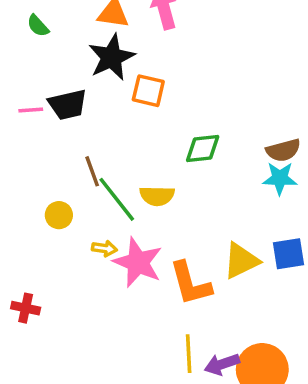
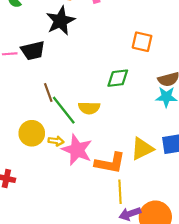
orange square: (148, 91) -> (142, 42), moved
yellow circle: (59, 215) -> (32, 133), moved, size x1.5
orange L-shape: (190, 284) -> (110, 163), turned -64
yellow line: (189, 354) -> (120, 192), moved

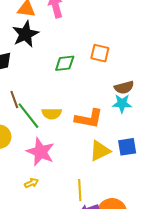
green diamond: (118, 78) -> (65, 63), moved
yellow arrow: (56, 141) -> (31, 183), moved, turned -32
orange L-shape: (110, 163) -> (89, 119), moved

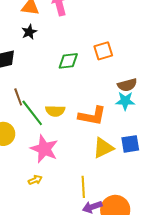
black star: (25, 34) -> (29, 32), size x0.6
orange square: (100, 53) -> (103, 51), turned -30

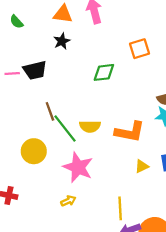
orange square: (103, 51) -> (140, 49), moved
yellow triangle: (103, 148) -> (142, 166), size x0.6

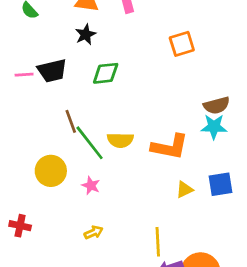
green diamond: (104, 72) -> (106, 73), moved
pink star: (78, 167) -> (91, 186), moved, size x0.5

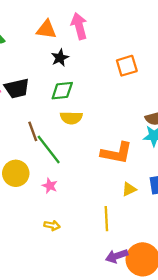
black star: (86, 35) -> (60, 58), moved
yellow semicircle: (120, 140) -> (71, 118), moved
yellow arrow: (94, 232) -> (52, 225), turned 35
yellow line: (158, 242) -> (106, 219), moved

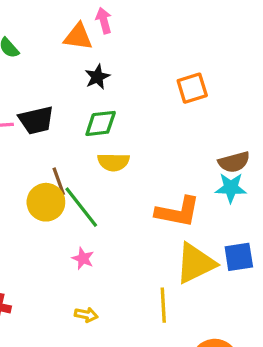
pink arrow: (79, 26) -> (104, 21), moved, size x0.7
yellow circle: (16, 173) -> (46, 202), moved
yellow triangle: (129, 189) -> (195, 263), size x2.0

